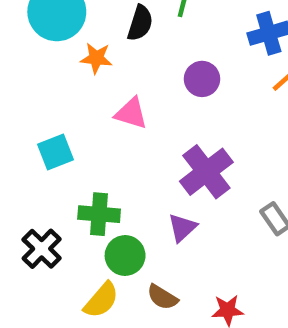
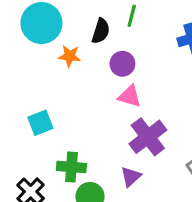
purple circle: (202, 79) -> (122, 64), moved
pink triangle: (131, 113) -> (130, 96), moved

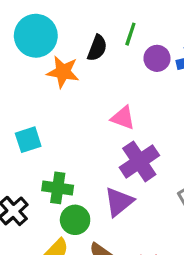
orange star: (70, 56) -> (63, 72), size x1.4
purple circle: (122, 64) -> (157, 58), moved
purple triangle: (131, 177) -> (119, 202), size x1.4

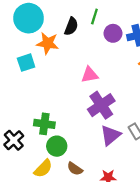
pink triangle: (123, 118) -> (90, 75), turned -30
cyan square: (28, 140) -> (26, 63), moved
purple triangle: (119, 202) -> (110, 135), moved

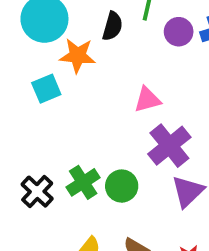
green cross: (44, 124) -> (83, 182), turned -36
black cross: (14, 140) -> (37, 192), moved
green circle: (57, 146) -> (122, 186), moved

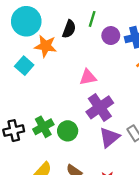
cyan square: (46, 89) -> (24, 66), turned -30
black cross: (37, 192) -> (14, 131), turned 30

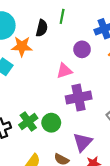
purple circle: (111, 36) -> (82, 49), moved
purple cross: (100, 107) -> (79, 98), turned 30
purple triangle: (109, 137) -> (83, 142), moved

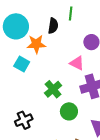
pink triangle: (64, 71) -> (77, 63), turned 49
green cross: (28, 121) -> (53, 89), moved

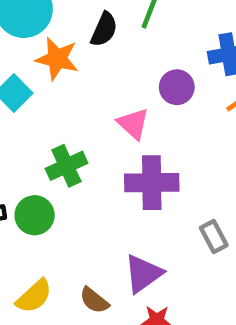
green circle: (69, 111) -> (35, 215), moved

